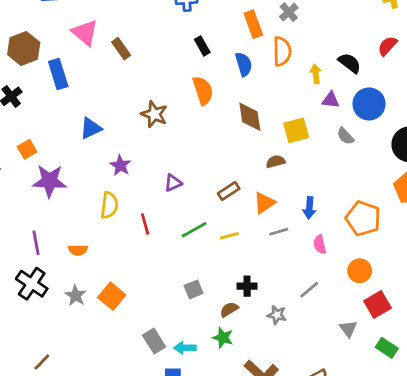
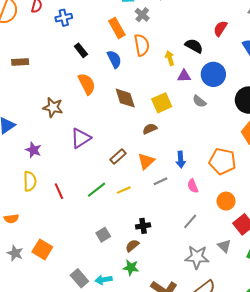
brown rectangle: (121, 49) -> (20, 62), turned -49
purple triangle: (173, 183) -> (81, 138), moved, size x1.5
gray star: (277, 315) -> (197, 257), moved, size x1.6

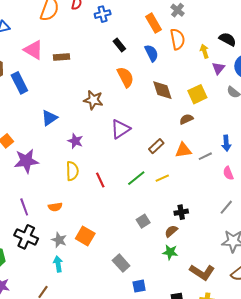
purple triangle: (184, 76) -> (218, 68), turned -48
blue arrow: (181, 160) -> (226, 143), moved
orange triangle: (146, 161) -> (183, 150), turned 36
gray line: (160, 181) -> (205, 156), moved
cyan arrow: (104, 280) -> (58, 264), moved, turned 91

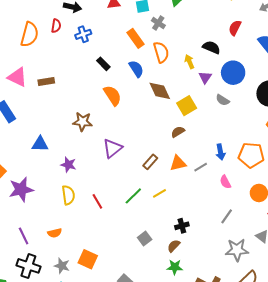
brown diamond: (162, 90) -> (160, 91), moved
blue triangle: (49, 118) -> (40, 144), turned 42

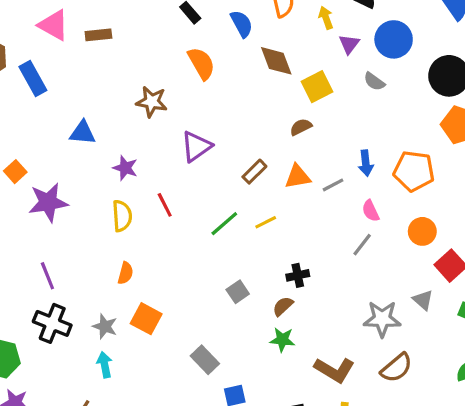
red line: (97, 201) -> (165, 205), moved
gray line: (227, 216) -> (362, 245), moved
orange semicircle: (55, 233) -> (125, 273), moved, turned -64

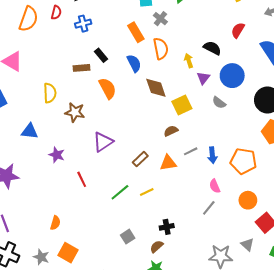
brown rectangle: (98, 35) -> (82, 68), moved
gray line: (333, 185) -> (191, 151), moved
yellow semicircle: (122, 216) -> (50, 93), moved

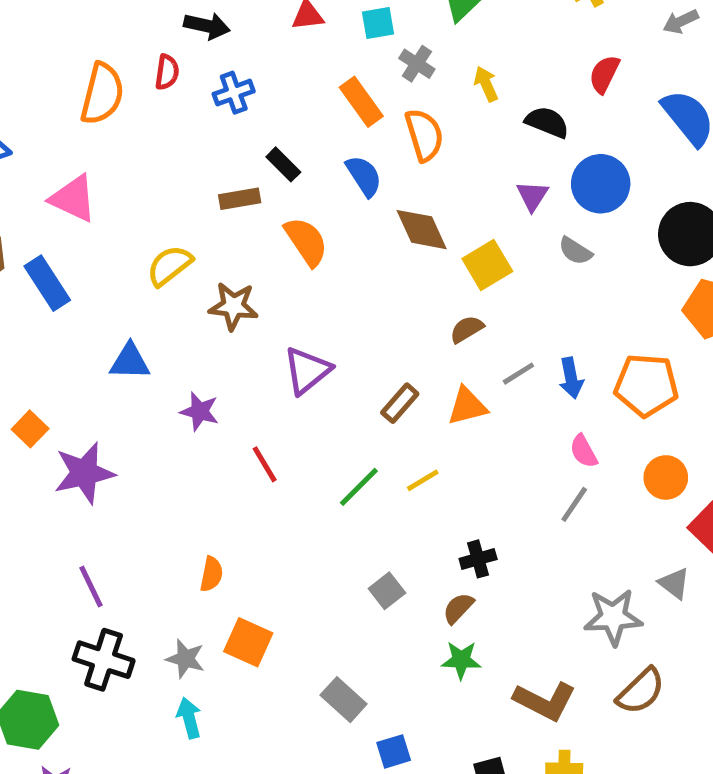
yellow arrow: (189, 61) -> (486, 84), moved
yellow semicircle: (50, 93) -> (170, 266), turned -120

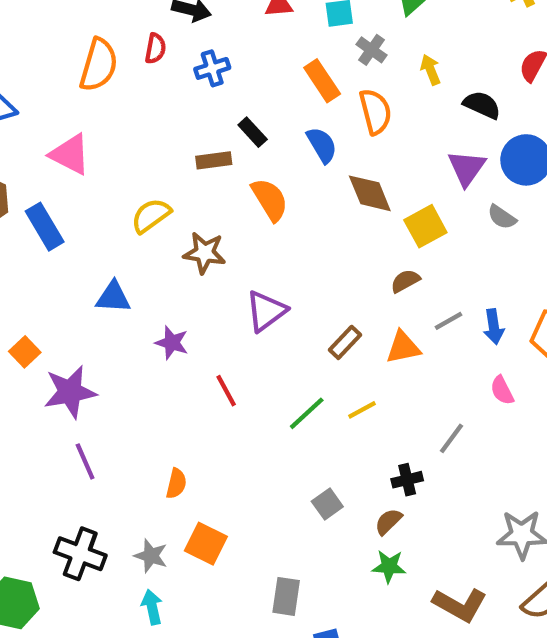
purple triangle: (532, 196) -> (467, 168), size x1.4
gray line: (574, 504) -> (452, 438), moved
purple line: (91, 587) -> (85, 461), moved
gray rectangle: (344, 700) -> (286, 596), turned 54

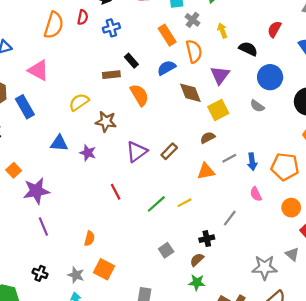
blue semicircle: (322, 145) -> (166, 68), turned -90
purple triangle: (467, 168) -> (220, 75), moved
brown rectangle: (345, 342) -> (169, 151), moved
purple star: (172, 343) -> (88, 153), moved
black cross: (80, 554) -> (40, 273), size x0.6

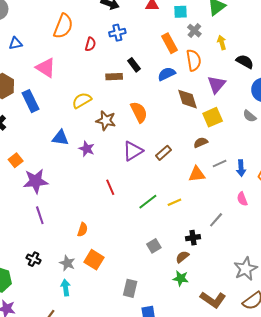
red semicircle: (83, 17) -> (90, 44), moved
orange semicircle: (139, 95) -> (139, 112), moved
gray star: (265, 267) -> (246, 269), turned -30

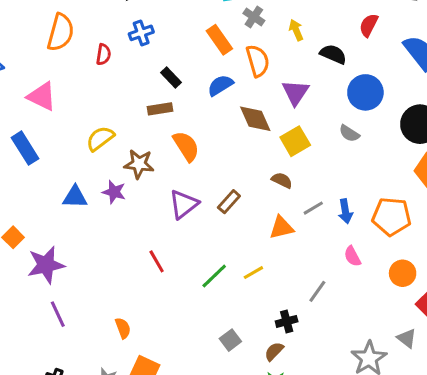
brown rectangle: (114, 77) -> (160, 109), moved
brown semicircle: (201, 142) -> (282, 180), turned 56
purple star: (87, 149) -> (114, 192), moved
orange semicircle: (83, 230) -> (123, 328), turned -32

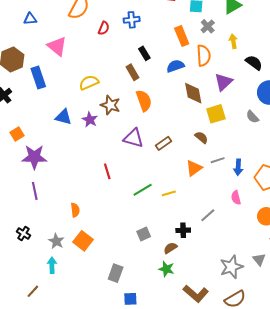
brown rectangle: (160, 109) -> (132, 72), turned 56
purple triangle: (184, 204) -> (133, 138), turned 40
orange triangle: (281, 228) -> (194, 168), turned -36

